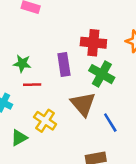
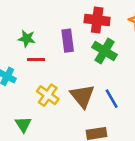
brown triangle: (83, 104) -> (82, 96), moved
green triangle: (19, 138) -> (23, 124), moved, turned -36

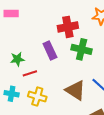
yellow cross: (48, 95) -> (37, 97), moved

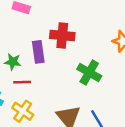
red cross: (68, 27) -> (62, 36), moved
purple rectangle: (50, 50) -> (38, 52), moved

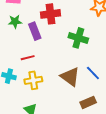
green star: (13, 62) -> (15, 22), moved
yellow cross: (23, 111) -> (33, 80), turned -30

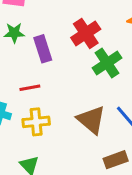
red cross: (51, 14) -> (86, 33), moved, turned -30
green cross: (78, 38) -> (107, 63), turned 36

